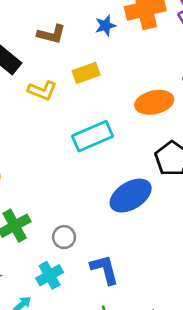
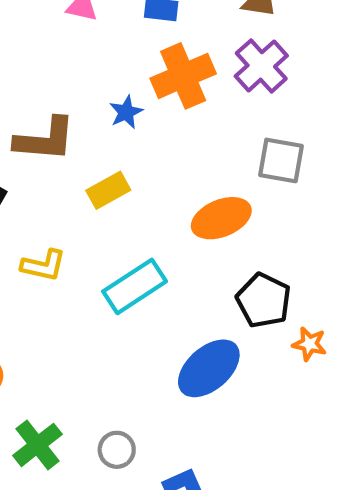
brown L-shape: (52, 34) -> (45, 139), size x1.4
yellow L-shape: (42, 91) -> (43, 265), moved

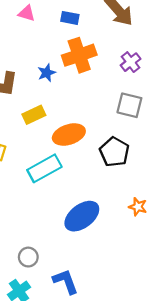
purple cross: (261, 66) -> (131, 62), moved, size x0.7
orange ellipse: (221, 218) -> (69, 135), moved
black pentagon: (264, 300) -> (114, 152), moved

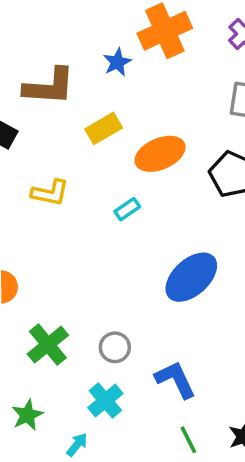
cyan rectangle: (44, 168) -> (127, 209), size x0.5

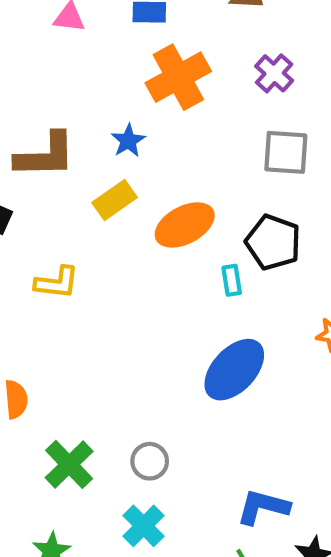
blue star: (117, 62) -> (128, 141), moved
cyan rectangle: (127, 209) -> (232, 280), moved, turned -60
blue L-shape: (176, 380) -> (263, 507), moved, turned -45

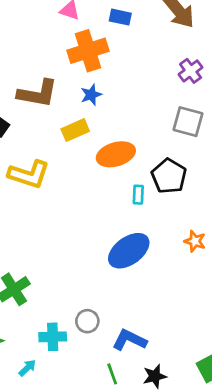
orange cross: (178, 77) -> (88, 51), moved
yellow L-shape: (57, 283) -> (29, 174), size x1.4
gray circle: (150, 461) -> (87, 321), moved
cyan cross: (144, 526) -> (53, 337), turned 32

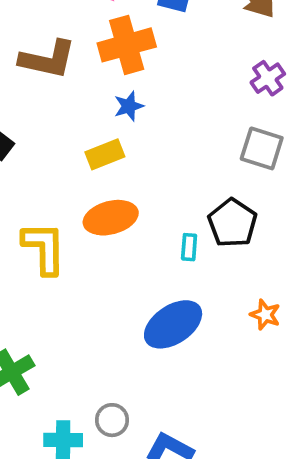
brown L-shape: (38, 93) -> (48, 59), moved
orange ellipse: (116, 154) -> (111, 218), moved
yellow L-shape: (29, 174) -> (44, 248), moved, turned -111

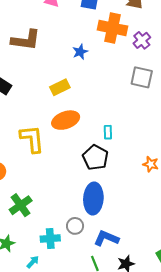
orange cross: (127, 45) -> (113, 28), moved, turned 32
blue star: (129, 106) -> (80, 52), moved
black pentagon: (232, 223) -> (95, 157), moved
blue ellipse: (173, 324) -> (93, 198), moved, turned -48

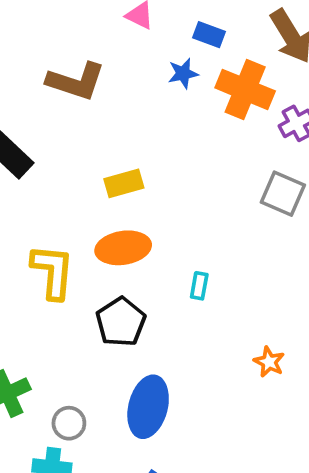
blue star: (80, 52) -> (183, 73), moved
black pentagon: (95, 157) -> (121, 322), moved
gray circle: (75, 226) -> (69, 423), moved

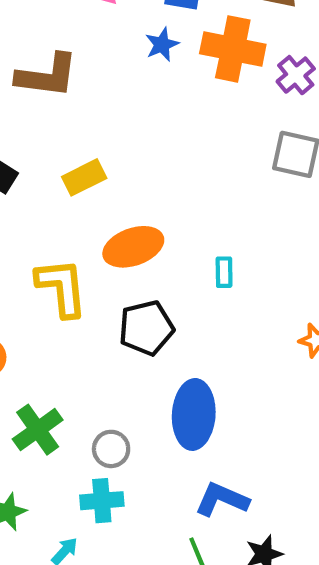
yellow rectangle: (124, 183) -> (84, 177), moved
black pentagon: (121, 322) -> (146, 328), turned 30

